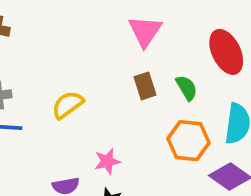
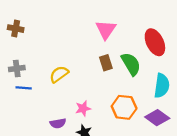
green semicircle: (187, 88) -> (131, 64), size x1.5
orange hexagon: (188, 141) -> (124, 107), moved

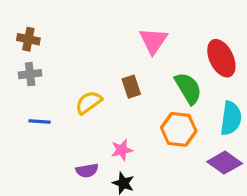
brown rectangle: (106, 63) -> (131, 87), moved
gray cross: (17, 69) -> (30, 74), moved
orange hexagon: (124, 107) -> (179, 129), moved

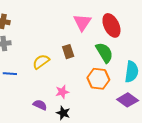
red ellipse: (221, 58) -> (111, 25), moved
purple semicircle: (87, 171) -> (40, 105), turned -144

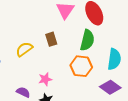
green semicircle: (104, 53) -> (87, 40), turned 45

